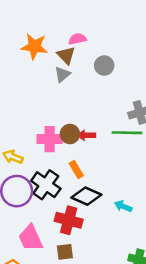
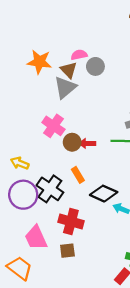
gray circle: (104, 66) -> (95, 66), moved
gray triangle: (62, 74) -> (65, 87), size x1.5
pink cross: (50, 139) -> (53, 126), moved, turned 35
black diamond: (86, 196) -> (104, 194), moved

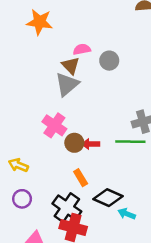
orange star: (39, 62) -> (39, 22), moved
gray circle: (95, 66) -> (109, 61), moved
black cross: (50, 189) -> (67, 208), moved
purple circle: (23, 195) -> (22, 199), size x0.6

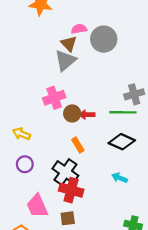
gray circle: (109, 61) -> (104, 39), size x1.5
pink cross: (54, 125) -> (54, 98), turned 35
black diamond: (108, 198) -> (122, 142), moved

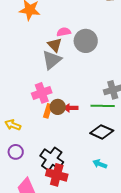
orange rectangle: (78, 145) -> (48, 111), moved, turned 48

